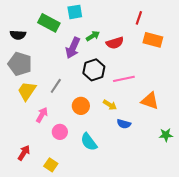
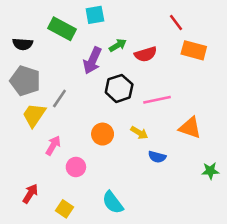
red line: (139, 18) -> (176, 22), turned -56
gray line: (56, 86) -> (59, 99), moved
cyan semicircle: (89, 142) -> (113, 202), moved

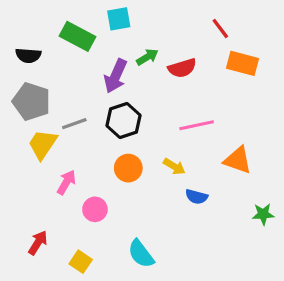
black hexagon: (119, 88) -> (124, 120), moved
gray line: (59, 99) -> (74, 124), turned 36

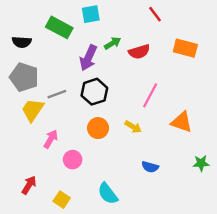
red line: (220, 28) -> (155, 14), moved
pink line: (197, 125) -> (150, 95), turned -50
blue semicircle: (197, 197) -> (150, 167), moved

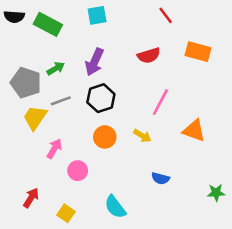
green rectangle: (59, 27) -> (48, 24), moved
black semicircle: (22, 42) -> (14, 17), moved
green arrow: (113, 43) -> (56, 68), moved
green star: (201, 163) -> (216, 193), moved

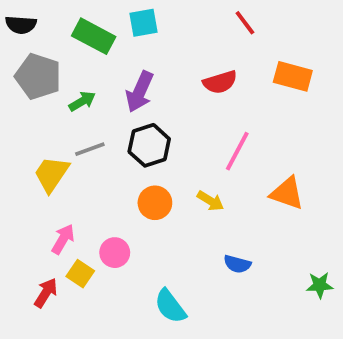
green rectangle: (48, 24) -> (94, 36), moved
gray pentagon: (26, 83) -> (38, 76), moved
pink arrow: (54, 149) -> (63, 239), moved
yellow square: (66, 213) -> (80, 274), moved

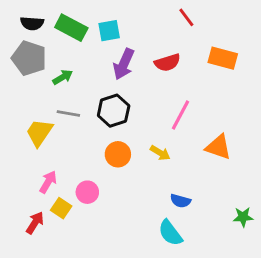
cyan square: (143, 23) -> (109, 31), moved
black semicircle: (21, 25) -> (32, 23), moved
purple arrow: (140, 92) -> (124, 64), moved
gray line: (90, 149) -> (68, 114), turned 30
cyan semicircle: (170, 306) -> (170, 233), moved

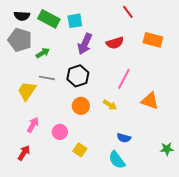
yellow square: (61, 208) -> (80, 150), moved

